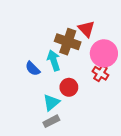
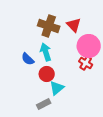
brown cross: (68, 42) -> (49, 26), moved
red circle: (69, 87) -> (47, 74), moved
cyan triangle: (51, 102) -> (57, 88), moved

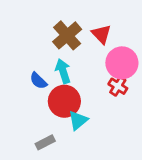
brown cross: (49, 26) -> (67, 35), turned 30
red circle: (47, 74) -> (64, 101), size x1.5
gray rectangle: (44, 104) -> (45, 142), moved

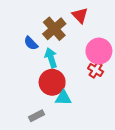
red triangle: (101, 34) -> (80, 15), moved
blue semicircle: (38, 81) -> (31, 43), moved
cyan triangle: (78, 120) -> (63, 98), turned 42

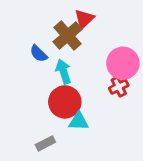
red triangle: (80, 15) -> (84, 19), moved, turned 30
red cross: (96, 70) -> (119, 87), turned 32

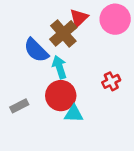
blue semicircle: (39, 54) -> (36, 50), size x1.5
pink circle: (123, 63) -> (115, 19), moved
gray rectangle: (45, 143) -> (19, 106), moved

